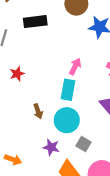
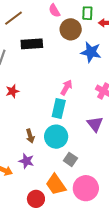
brown arrow: (38, 111) -> (30, 136), moved
purple star: (51, 147) -> (26, 161), moved

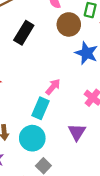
black rectangle: (32, 44) -> (24, 33), turned -65

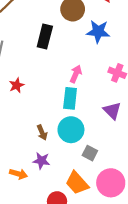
black rectangle: (24, 33) -> (45, 37), moved

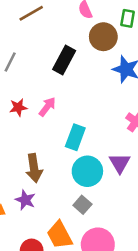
pink arrow: (76, 74) -> (47, 107), moved
cyan circle: (71, 130) -> (87, 171), moved
brown arrow: (42, 132) -> (34, 168), size x1.5

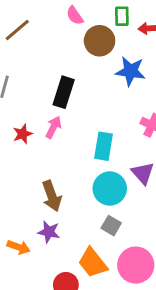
black rectangle: (64, 60) -> (64, 92), moved
cyan rectangle: (75, 137) -> (104, 146), moved

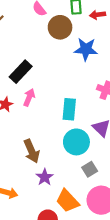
black rectangle: (64, 92) -> (21, 72), moved, turned 30
gray square: (111, 226) -> (90, 169), moved, turned 32
purple star: (49, 232) -> (45, 177), moved, turned 30

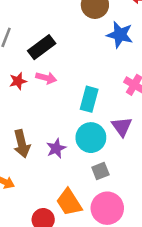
pink arrow: (29, 97) -> (46, 78), turned 72
brown arrow: (32, 151) -> (22, 144), moved
purple star: (45, 177) -> (56, 148), moved

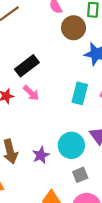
pink arrow: (46, 78) -> (31, 93), turned 30
cyan rectangle: (89, 99) -> (80, 93), moved

